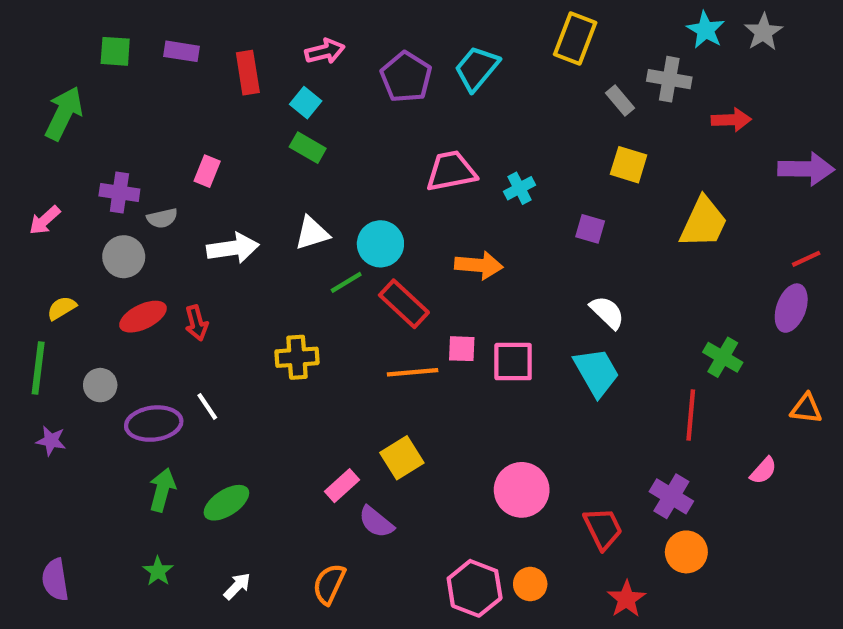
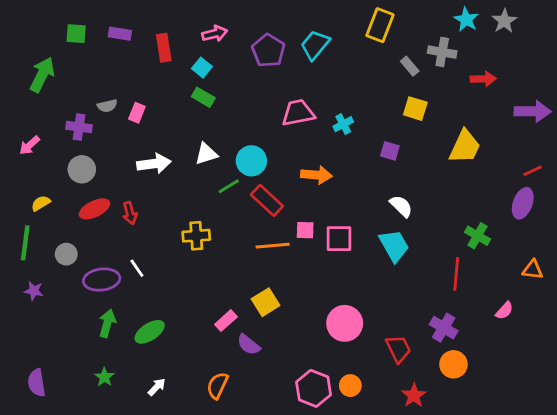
gray semicircle: (162, 218) -> (107, 106), moved

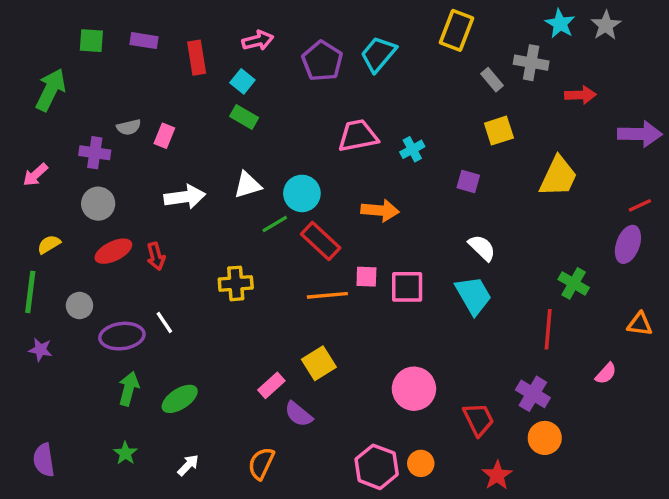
yellow square: (415, 109) -> (499, 131), turned -35

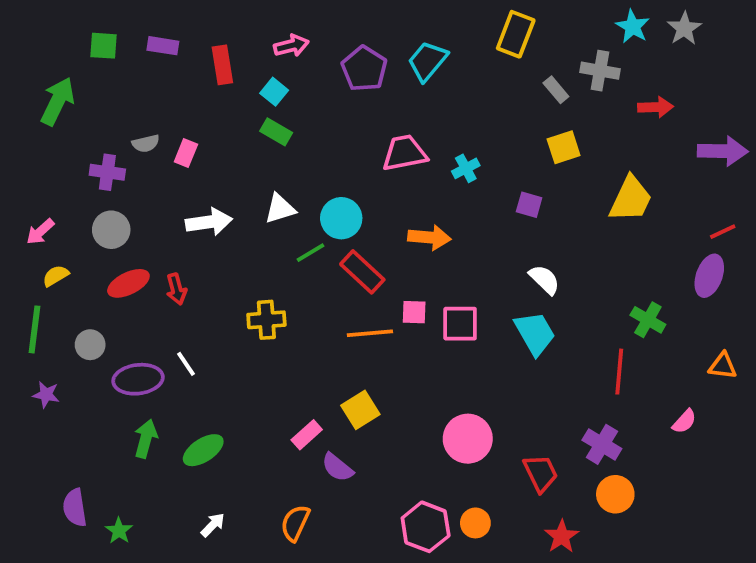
pink arrow: (35, 175) -> (40, 232), moved
green star: (125, 453) -> (119, 531), moved
purple semicircle: (44, 460) -> (75, 508), moved

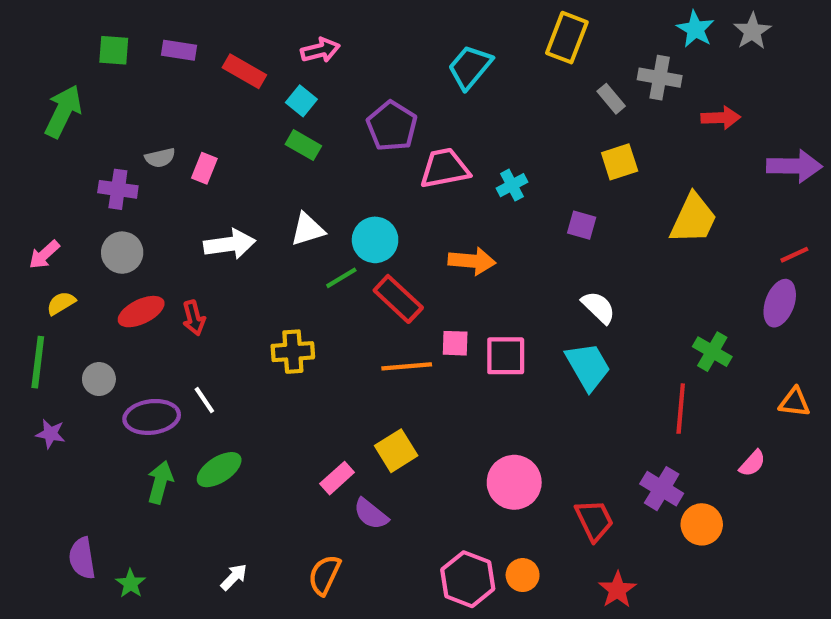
red rectangle: (222, 65) -> (244, 71), turned -51
purple pentagon: (364, 69) -> (392, 126), moved
green ellipse: (203, 450) -> (219, 470), moved
orange circle: (615, 494) -> (702, 524), moved

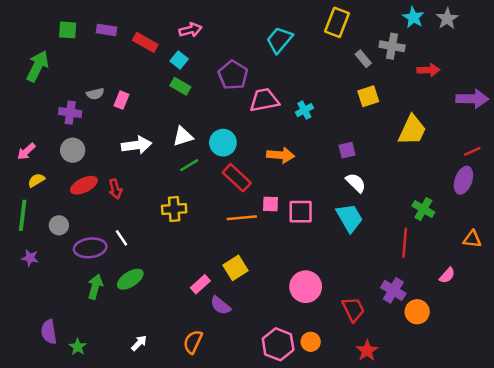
purple square: (582, 225) -> (347, 150), moved, turned -30
green line: (341, 278) -> (189, 165), moved

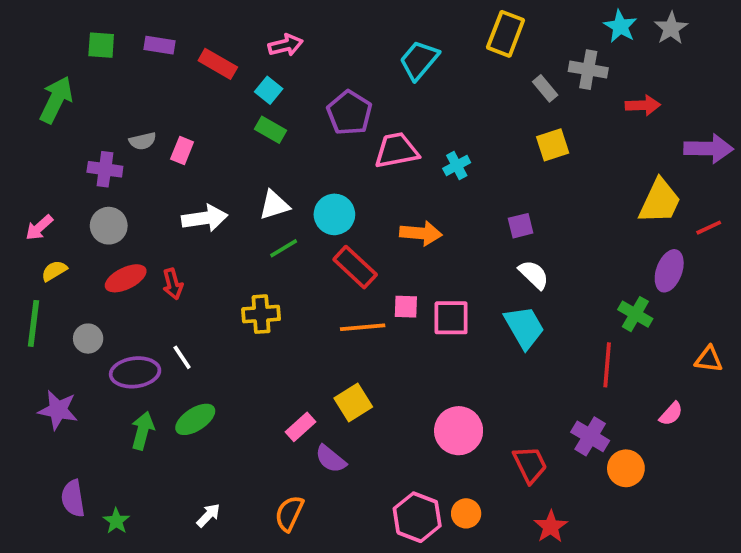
yellow trapezoid: (412, 130) -> (660, 201), moved
purple ellipse: (463, 180) -> (669, 271), moved
purple star: (30, 258) -> (58, 410), moved, size x1.5

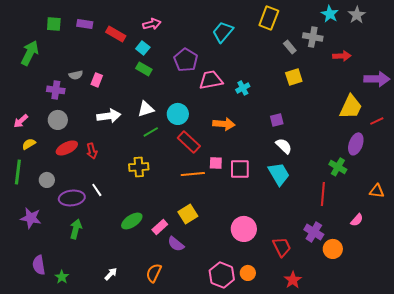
green ellipse: (195, 419) -> (132, 221), moved

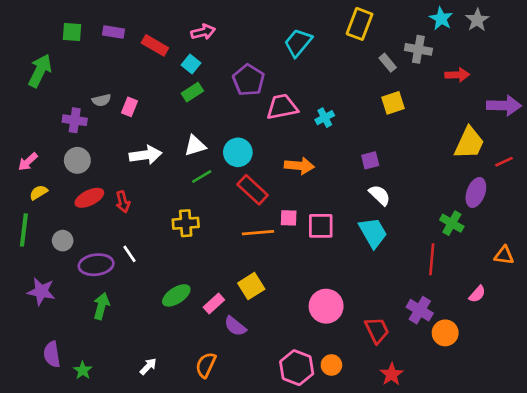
green rectangle: (144, 69) -> (192, 92), turned -63

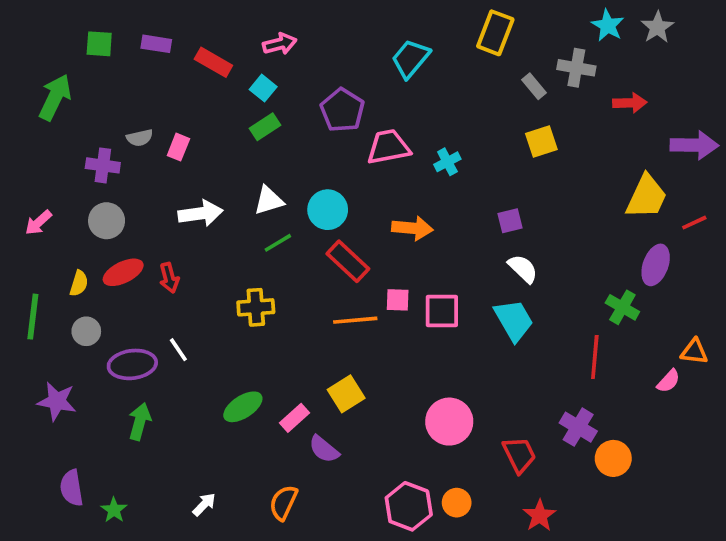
yellow semicircle: (39, 192) -> (79, 283), moved, turned 138
pink semicircle: (477, 294) -> (669, 381), moved

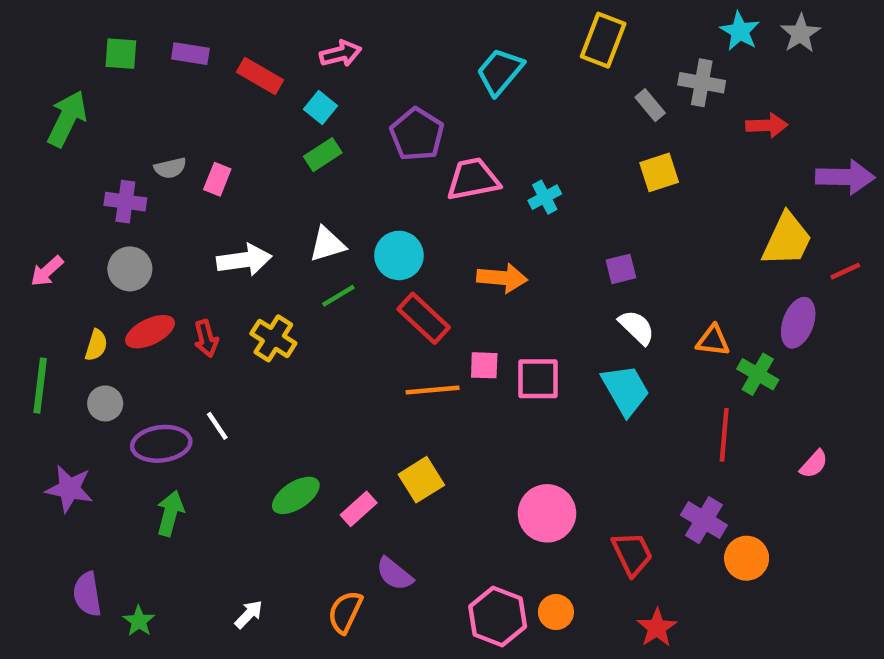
yellow cross: (256, 307) -> (273, 338), moved, turned 36
orange triangle: (694, 352) -> (713, 341), moved
purple semicircle: (324, 449) -> (394, 574), moved

